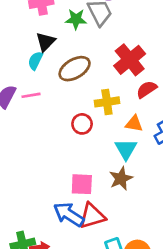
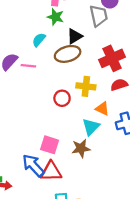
green star: (76, 19) -> (55, 17), moved
black triangle: (46, 42) -> (75, 36), moved

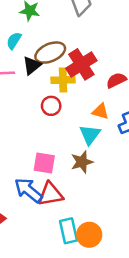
black triangle: (75, 36) -> (32, 65), moved
red cross: (112, 58) -> (81, 64), moved
yellow cross: (86, 86) -> (63, 80), moved

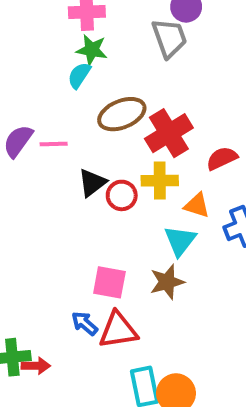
cyan semicircle: (14, 41) -> (79, 75), moved
black triangle: (32, 65) -> (92, 183), moved
yellow cross: (63, 80) -> (160, 181), moved
blue arrow: (28, 190) -> (85, 323), size x0.6

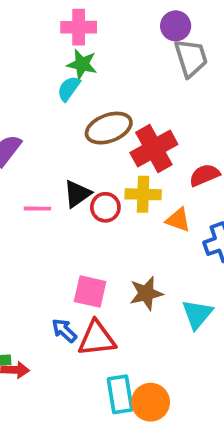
gray trapezoid: (169, 38) -> (191, 58), moved
pink line: (54, 144) -> (37, 209), moved
cyan triangle: (180, 241) -> (197, 314), moved

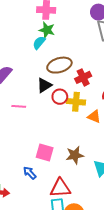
red cross: (154, 148) -> (83, 77), size x0.7
black triangle: (77, 194) -> (44, 85), moved
red circle: (105, 207) -> (60, 97), moved
red triangle: (97, 339) -> (60, 188), moved

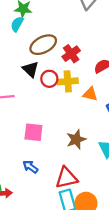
black triangle: (44, 85) -> (31, 69), turned -35
pink square: (45, 153) -> (33, 132), moved

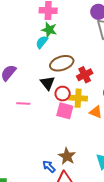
pink square: (33, 132) -> (65, 111), moved
brown star: (76, 139) -> (67, 156), moved, turned -30
blue arrow: (30, 167) -> (49, 166), moved

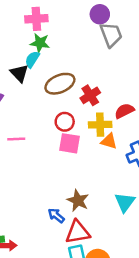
black triangle: (48, 83) -> (19, 73), moved
yellow cross: (78, 98) -> (100, 125), moved

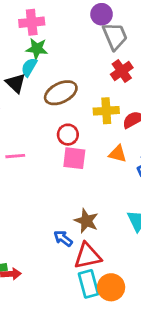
red cross: (90, 95) -> (122, 71), moved
yellow cross: (100, 125) -> (106, 111), moved

